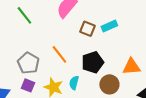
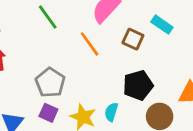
cyan rectangle: (109, 26) -> (162, 25), moved, turned 56
orange line: (59, 54) -> (90, 44), moved

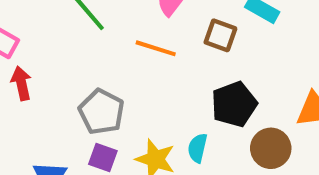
orange line: (90, 44) -> (156, 48), turned -32

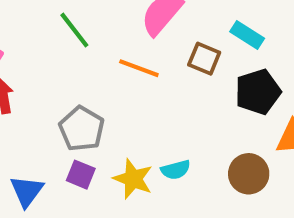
black pentagon: (234, 104) -> (258, 92), moved
cyan semicircle: (197, 148) -> (176, 170), turned -120

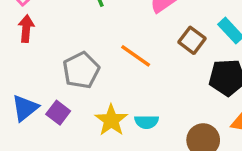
orange line: (139, 68) -> (136, 56), moved
purple square: (81, 175) -> (58, 113), moved

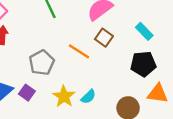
brown square: (192, 40) -> (104, 38), moved
cyan semicircle: (147, 122) -> (88, 97), turned -42

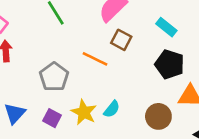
black pentagon: (143, 64) -> (170, 64), turned 30
purple square: (27, 93) -> (52, 118), moved

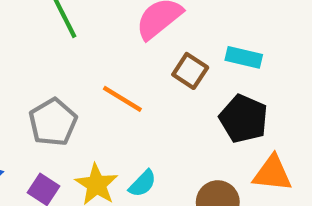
cyan rectangle: (166, 27) -> (244, 57), turned -30
brown square: (121, 40) -> (190, 71), moved

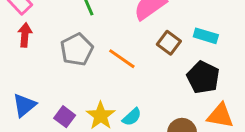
gray pentagon: (53, 122) -> (77, 50), moved

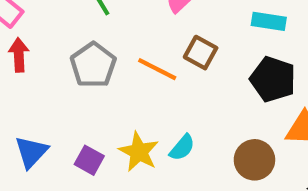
brown square: (169, 43) -> (201, 53), moved

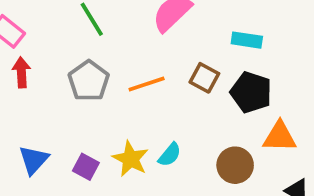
brown square: (201, 53) -> (204, 78), moved
orange line: (157, 69) -> (147, 84), turned -45

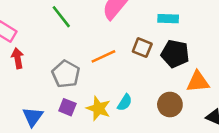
gray pentagon: (89, 81) -> (66, 74), moved
purple square: (86, 167) -> (67, 107), moved

